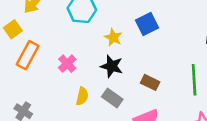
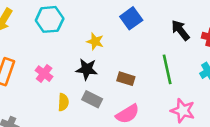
blue square: (147, 24) -> (131, 18), moved
yellow star: (113, 37) -> (95, 41), moved

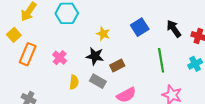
blue square: (131, 18) -> (140, 27), moved
brown rectangle: (126, 79) -> (117, 65), moved, turned -48

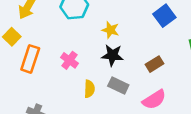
yellow star: (103, 34) -> (110, 30), moved
brown rectangle: (117, 65) -> (154, 64), moved

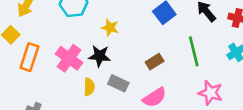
black star: (112, 55) -> (100, 56), moved
pink cross: (69, 60) -> (69, 58), size x1.5

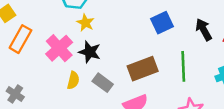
yellow star: (110, 28) -> (85, 23), moved
brown rectangle: (155, 62) -> (143, 69), size x1.6

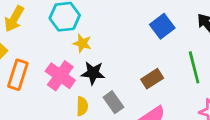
brown rectangle: (143, 69) -> (152, 79), size x0.7
gray rectangle: (103, 83) -> (113, 102), turned 30

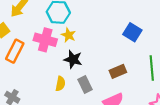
blue square: (162, 26) -> (132, 32), turned -30
pink cross: (60, 76) -> (45, 40), moved, turned -30

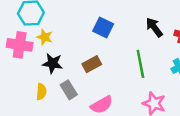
blue square: (132, 32) -> (103, 27), moved
brown rectangle: (118, 71) -> (92, 64), moved

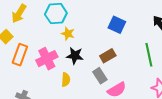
pink cross: (20, 45) -> (47, 59), moved, turned -35
gray rectangle: (69, 90) -> (100, 76), moved

